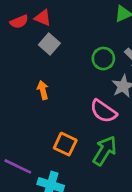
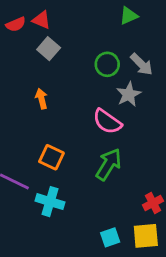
orange square: (65, 144) -> (51, 157), moved

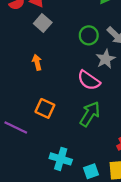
cyan cross: (50, 202) -> (61, 159), moved

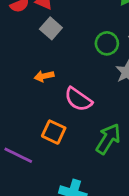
orange arrow: (37, 62) -> (44, 76), turned -88
pink semicircle: (89, 80) -> (78, 99), moved

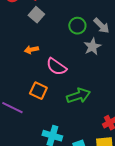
green arrow: (108, 139) -> (78, 96), turned 40

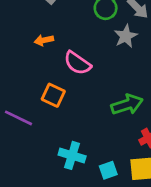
green arrow: (78, 96) -> (127, 105), moved

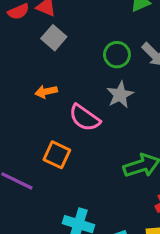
gray star: (126, 36) -> (120, 95), moved

